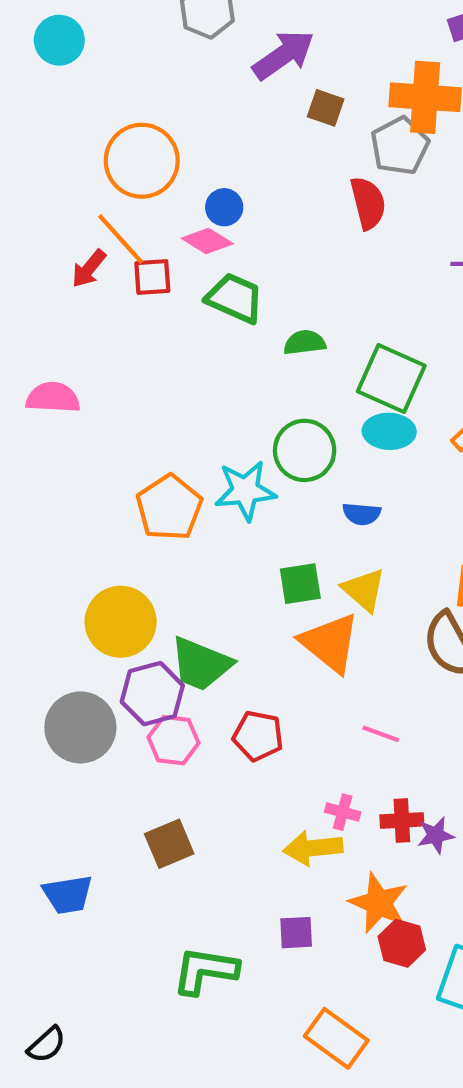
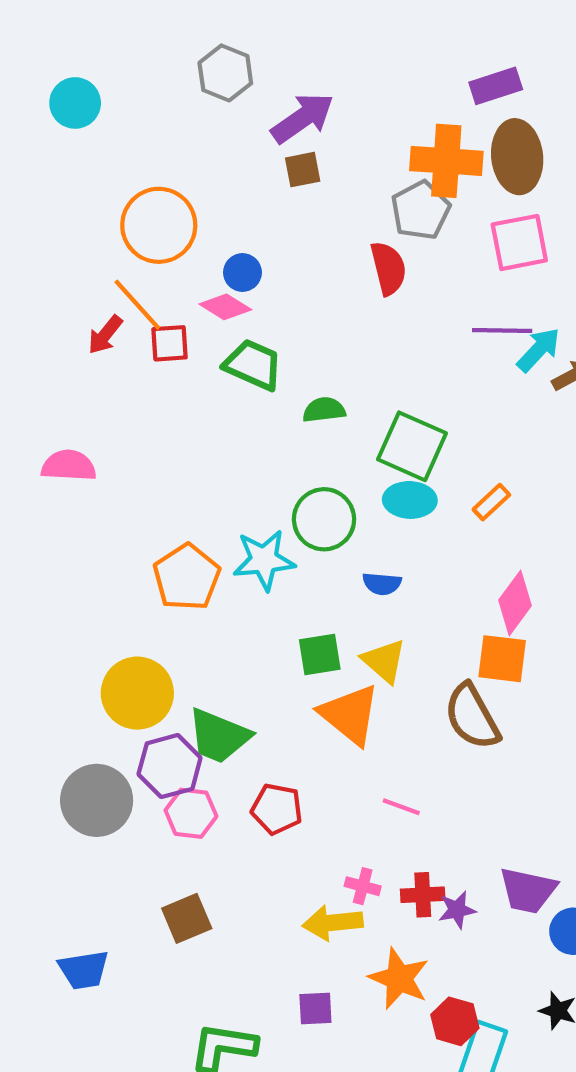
brown square: (326, 108) -> (303, 170), moved, turned -30
red hexagon: (402, 943) -> (455, 1021), moved

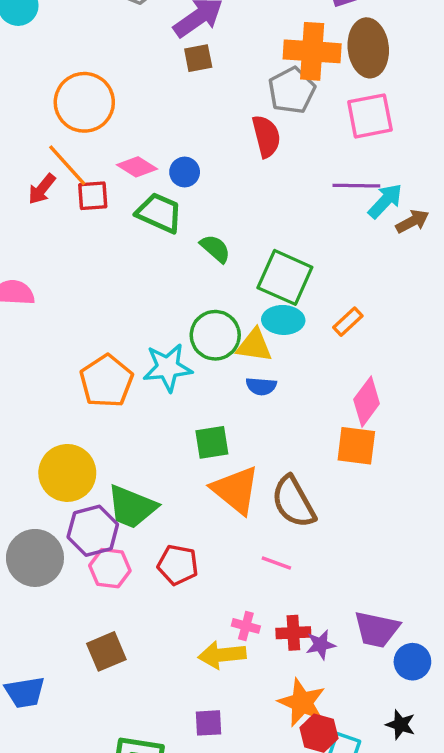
blue circle: (242, 273) -> (185, 172), moved
green semicircle: (324, 410) -> (215, 249), turned 48
yellow triangle: (384, 661) -> (254, 345), moved, turned -33
brown semicircle: (472, 717) -> (293, 502), moved
orange star: (399, 978) -> (302, 702), moved

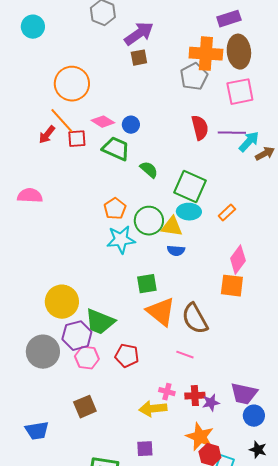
red semicircle: (266, 136) -> (200, 128), moved
orange pentagon: (106, 381) -> (115, 209), moved, size x0.7
blue circle: (412, 662) -> (254, 416), moved

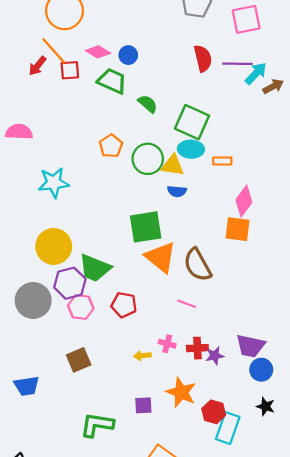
orange rectangle: (227, 213) -> (222, 161), moved, turned 42
cyan star: (121, 240) -> (54, 183), moved
green square: (147, 284) -> (146, 227), size x1.5
yellow arrow: (153, 409) -> (142, 356), moved, size x0.6
orange star: (200, 437) -> (181, 392), moved

